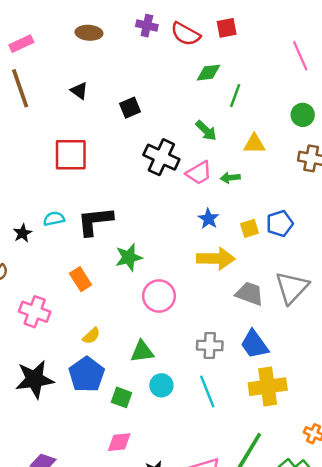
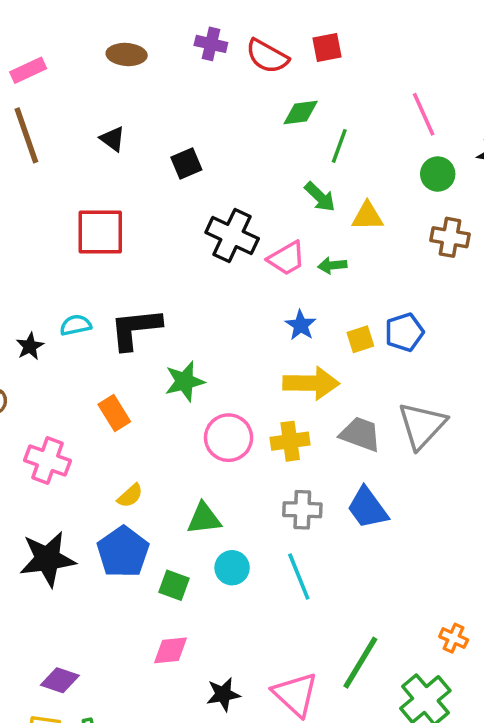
pink line: (300, 56) -> (424, 114), moved
green arrow: (206, 131) -> (320, 197), moved
yellow cross: (268, 387) -> (290, 441), moved, size x0.7

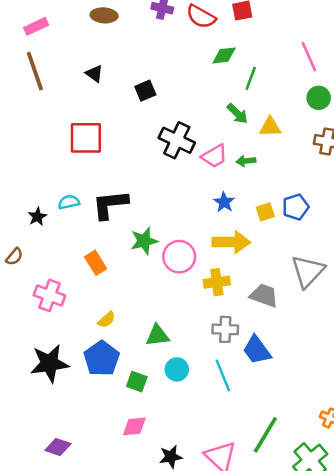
gray trapezoid: (360, 434) -> (264, 295), moved
pink circle: (229, 438) -> (179, 257), moved
blue trapezoid: (367, 508) -> (257, 350), moved

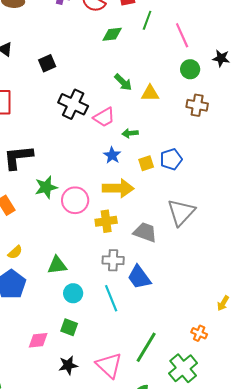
green line: (251, 78) -> (147, 20), moved
green arrow: (246, 161) -> (130, 133), moved
green square: (137, 382) -> (69, 327), moved

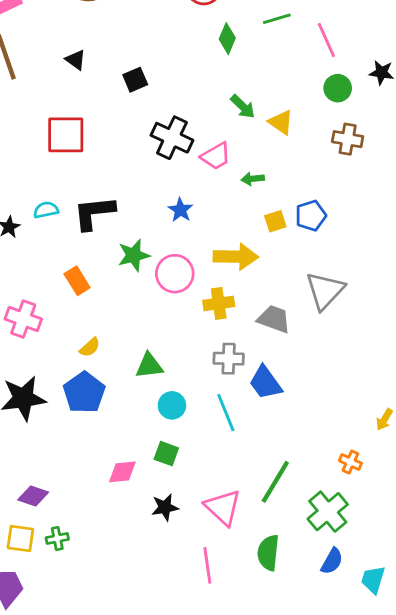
green line: (147, 20) -> (277, 19), turned 54
green diamond: (112, 34) -> (227, 39), turned -60
yellow triangle: (150, 93) -> (281, 122), turned 36
blue star: (112, 155) -> (180, 210), moved

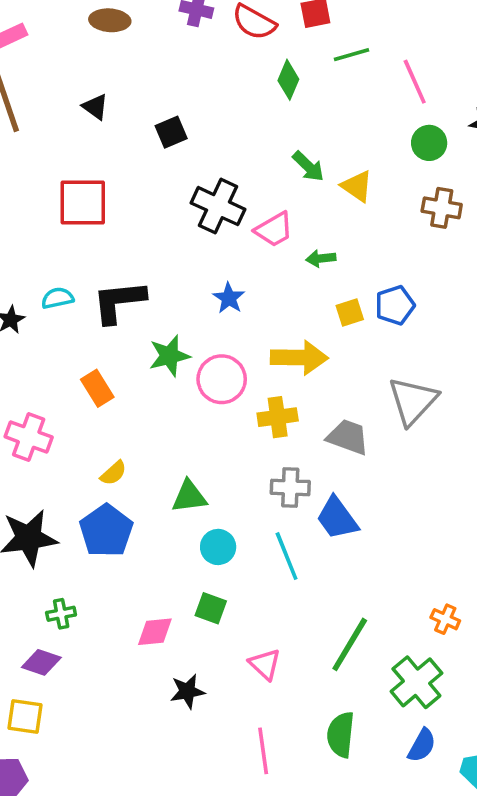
black star: (165, 507) -> (187, 691), moved
pink triangle: (223, 507) -> (265, 664), moved, size x0.7
green cross: (57, 538) -> (61, 614), moved

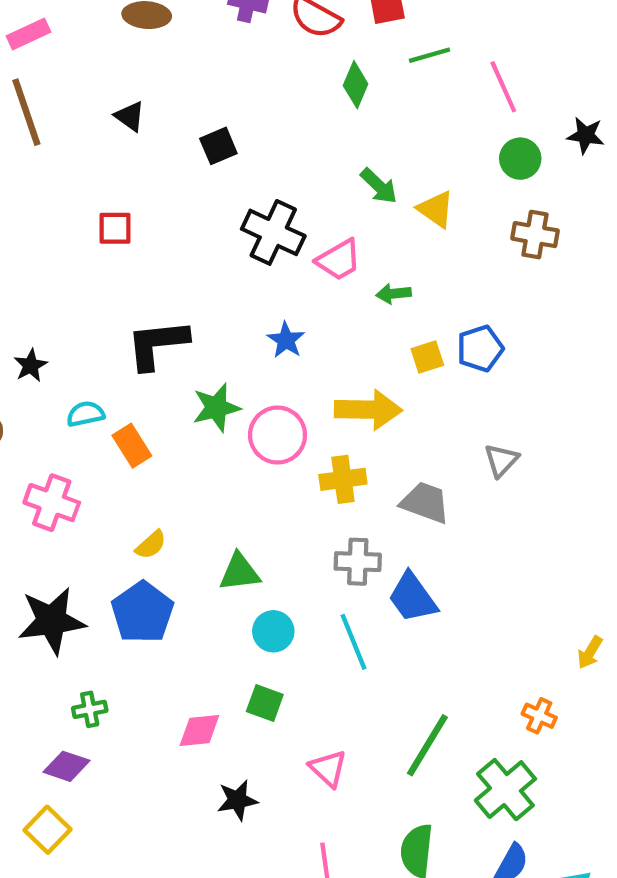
red square: (83, 202) -> (115, 228), size x0.6
cyan semicircle: (58, 298) -> (85, 414), moved
gray triangle: (413, 401) -> (501, 460), size x0.6
yellow square: (25, 717) -> (47, 830), turned 36

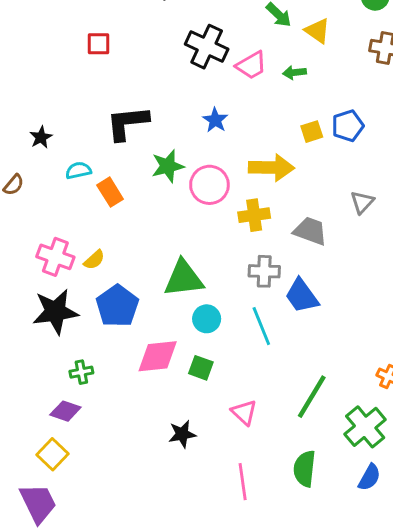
green arrow: (394, 294) -> (294, 73), moved
pink cross: (52, 503) -> (55, 257), moved
yellow semicircle: (151, 545) -> (94, 260), moved
green triangle: (240, 572) -> (184, 279), size x1.4
pink diamond: (199, 730) -> (158, 356), moved, size x1.4

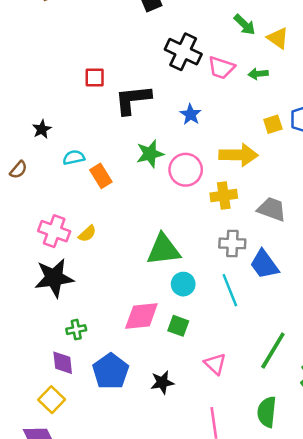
red square: (99, 44) -> (95, 78), moved
pink trapezoid: (251, 65) -> (221, 68), turned 48
black L-shape: (127, 123) -> (133, 100), moved
blue pentagon: (117, 306) -> (111, 371), moved
purple diamond: (65, 411) -> (63, 363), turned 65

